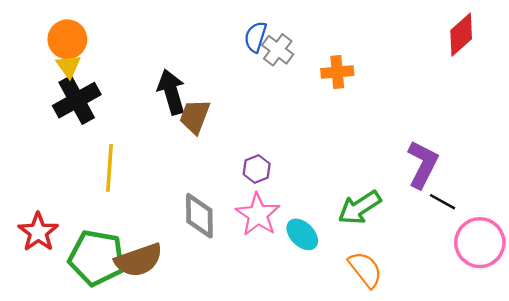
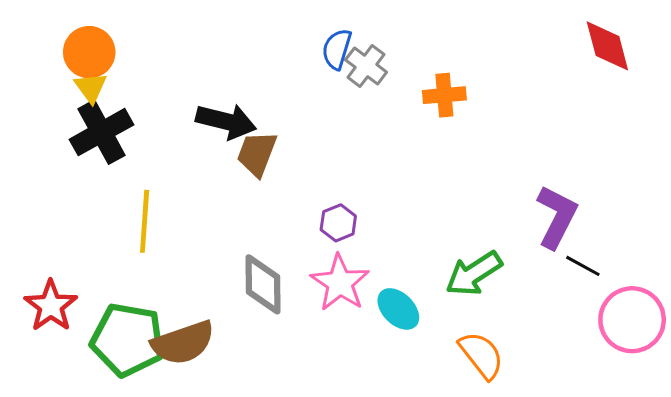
red diamond: (461, 35) -> (607, 46), turned -63
black arrow: (171, 92) -> (226, 121), turned 120

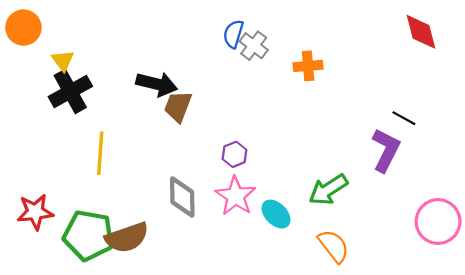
orange circle: (89, 52) -> (23, 28), moved
black line: (583, 266) -> (404, 118), moved
red star: (51, 306) -> (35, 212), turned 30

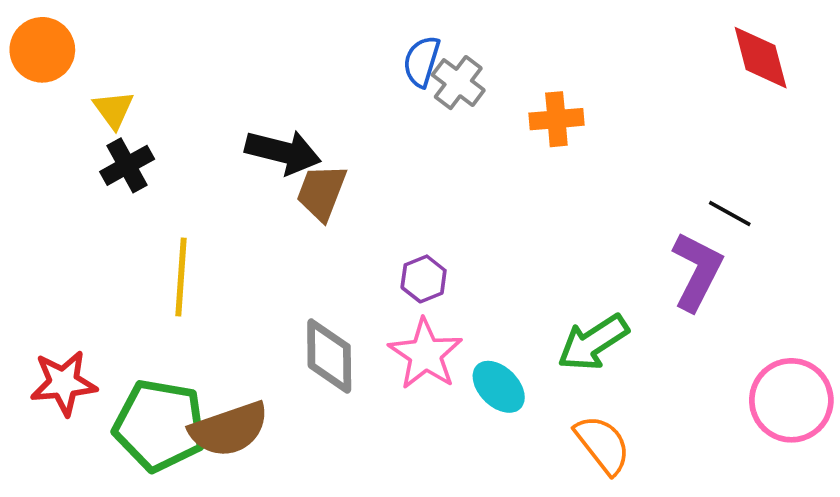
black cross: (70, 91) -> (127, 165), size x0.7

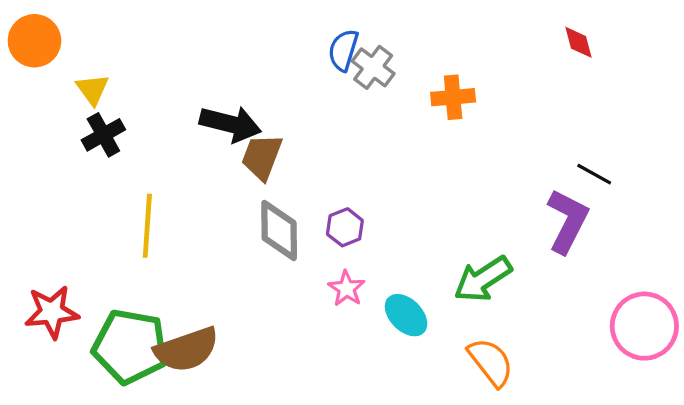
red diamond: (761, 58) -> (579, 42), moved, size x0.6
pink star: (425, 354) -> (346, 288), size x0.6
gray diamond: (329, 356) -> (279, 230), moved

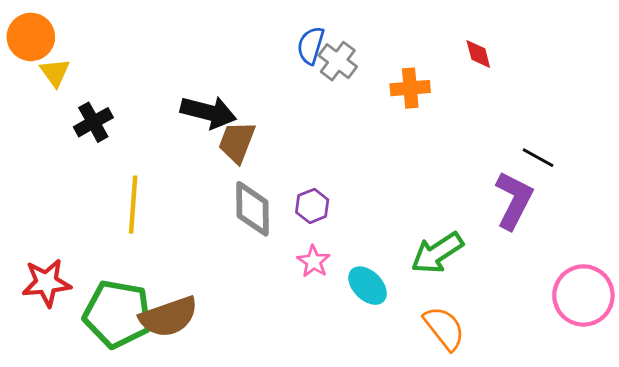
red diamond: (579, 42) -> (478, 54), moved
yellow triangle: (92, 89) -> (55, 72), moved

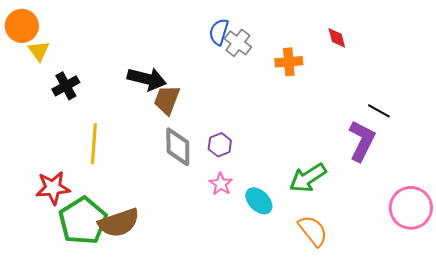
red star: (46, 283) -> (53, 188), moved
green pentagon: (118, 314) -> (83, 221), turned 30

